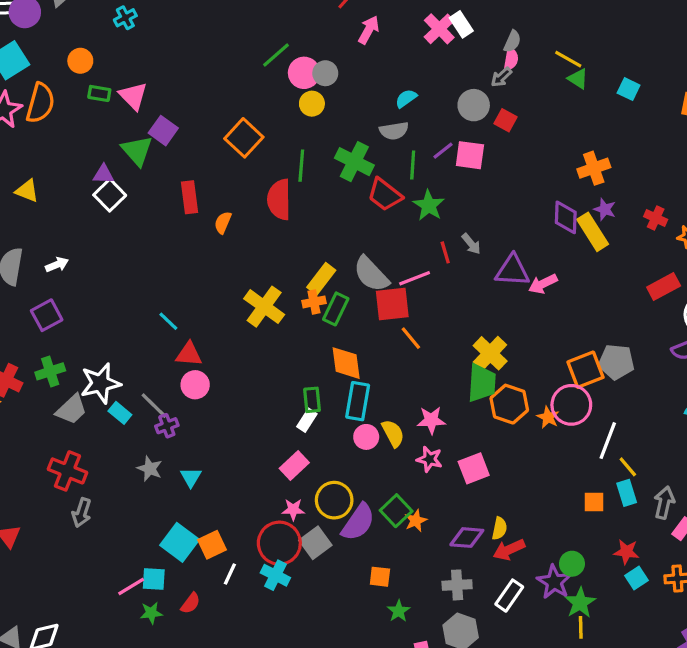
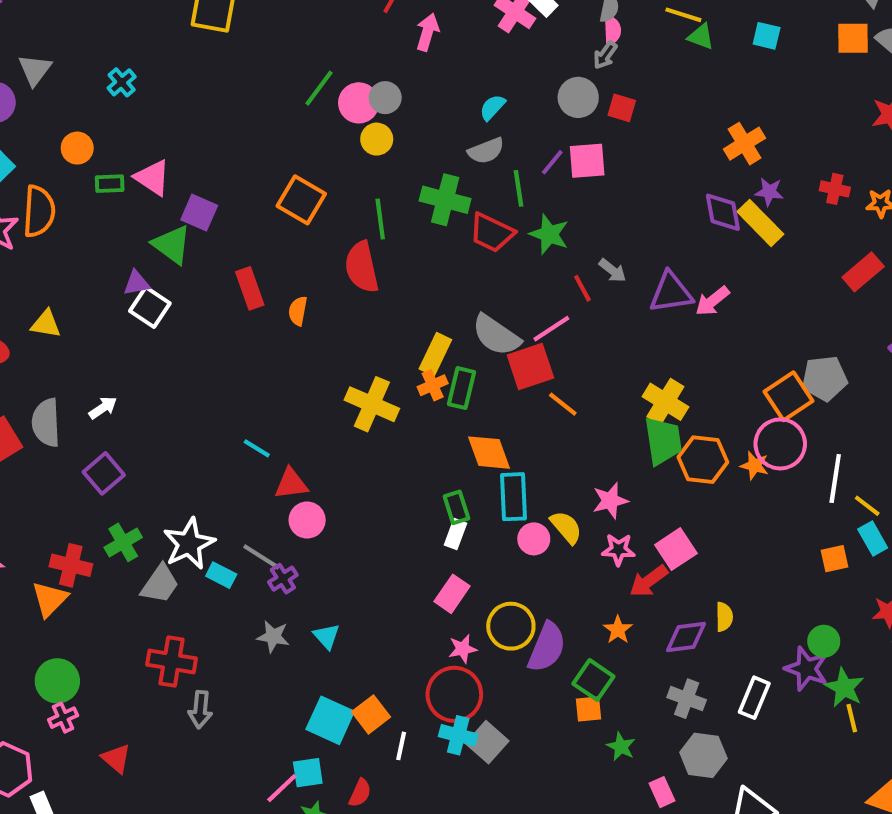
green square: (396, 511) -> (593, 680), moved
gray square: (315, 543) -> (487, 742), moved
red arrow: (509, 550) -> (649, 581), moved
gray cross: (457, 585) -> (687, 699), turned 36

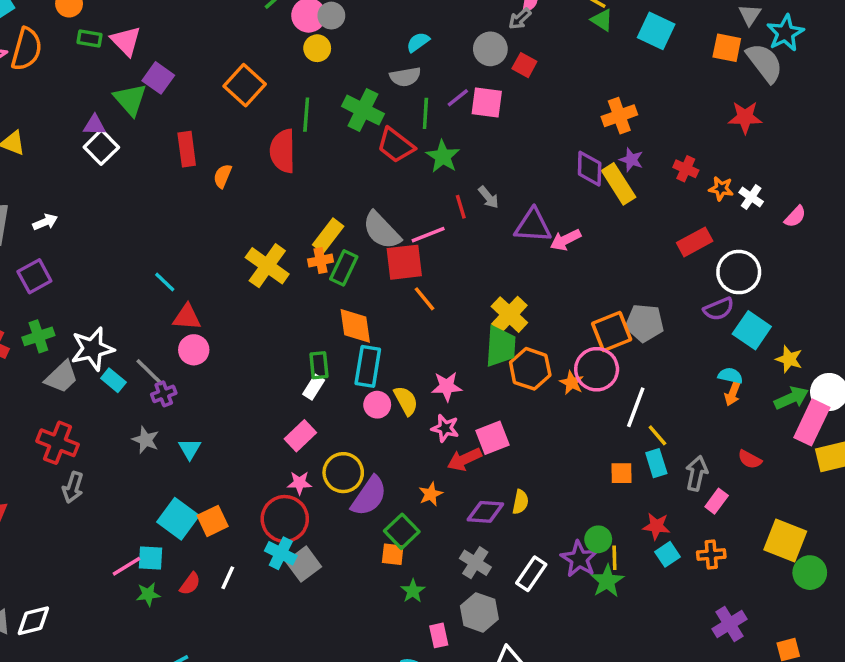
cyan square: (767, 36) -> (656, 31), size x1.5
yellow line: (852, 718) -> (614, 558), moved
white line: (401, 746) -> (228, 578), moved

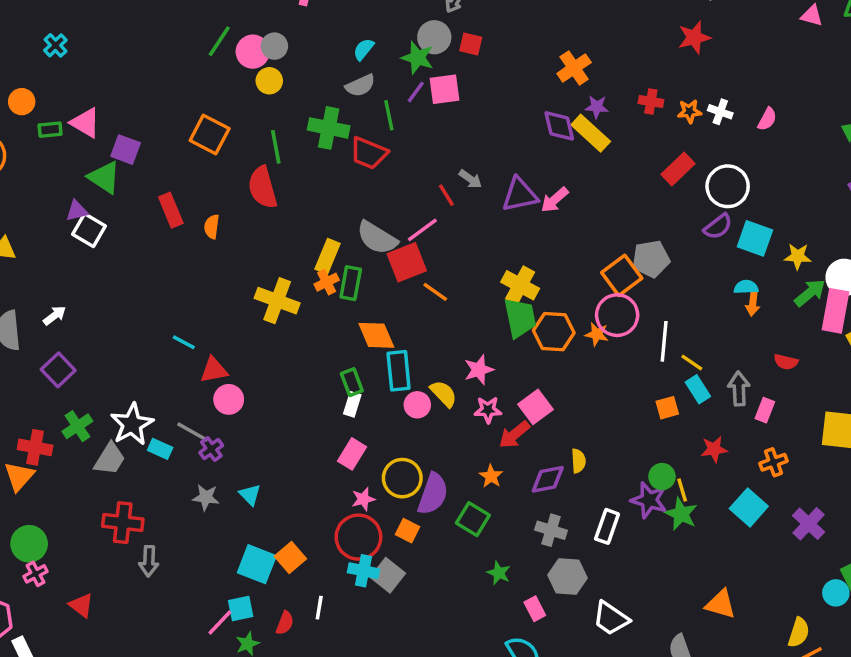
green star: (443, 157) -> (417, 58), moved
orange square: (393, 554) -> (407, 531), moved, turned 35
cyan square: (667, 554) -> (749, 507), moved, size x1.5

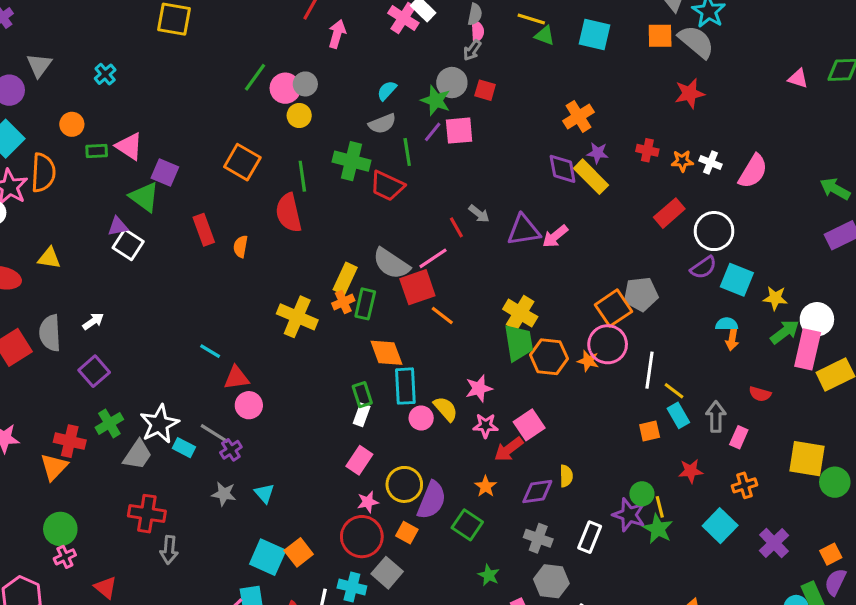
pink semicircle: (767, 119) -> (753, 171), size x1.6
cyan cross: (363, 571) -> (352, 587), moved

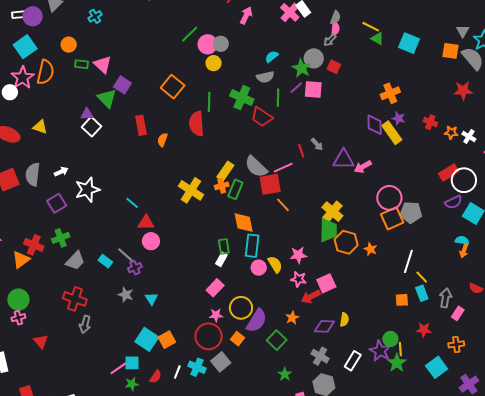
red rectangle: (669, 213) -> (449, 172), moved
pink circle: (608, 344) -> (389, 198), moved
white star: (159, 424) -> (87, 190), moved

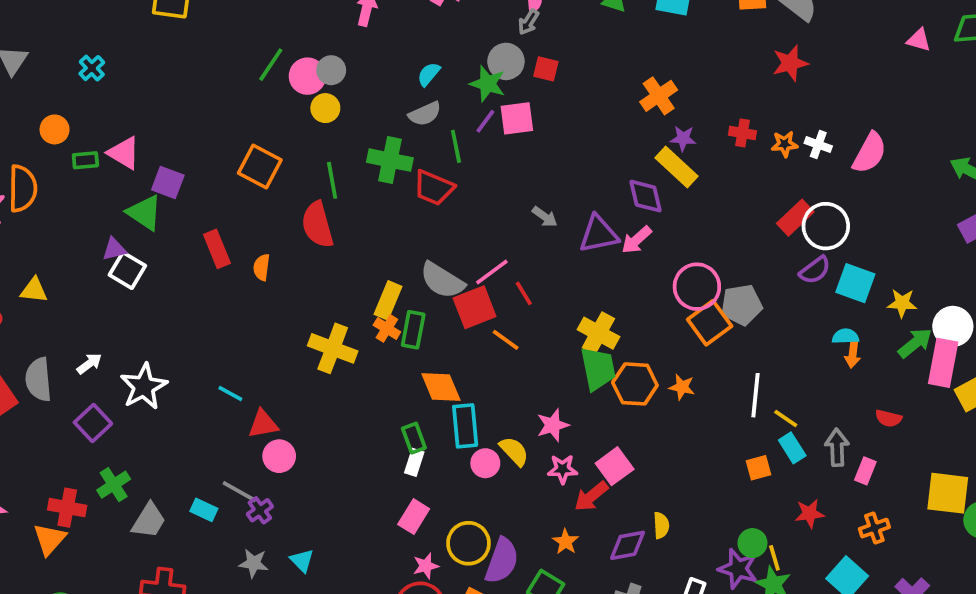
purple diamond: (375, 125) -> (646, 196), moved
red line: (301, 151) -> (524, 293), moved
orange cross: (222, 186) -> (387, 328), turned -32

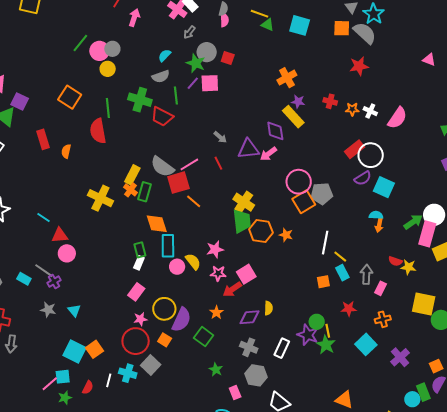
gray arrow: (528, 22) -> (189, 32), moved
red line: (524, 293) -> (218, 163), moved
yellow star: (902, 303) -> (408, 267), moved

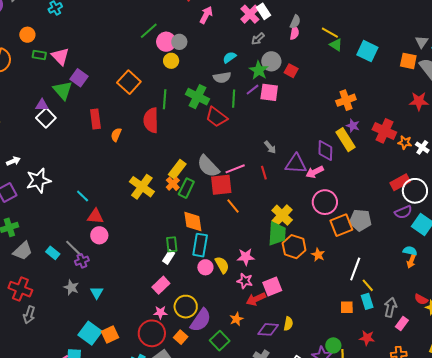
red cross: (330, 101) -> (384, 131), size x1.6
pink circle: (299, 182) -> (325, 202), moved

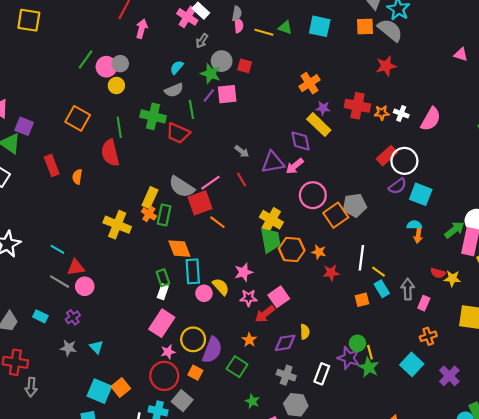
yellow line: (330, 33) -> (264, 32), moved
gray line: (74, 248) -> (60, 282), moved
pink rectangle: (161, 285) -> (162, 323), size x1.4
red star: (367, 338) -> (331, 273), moved

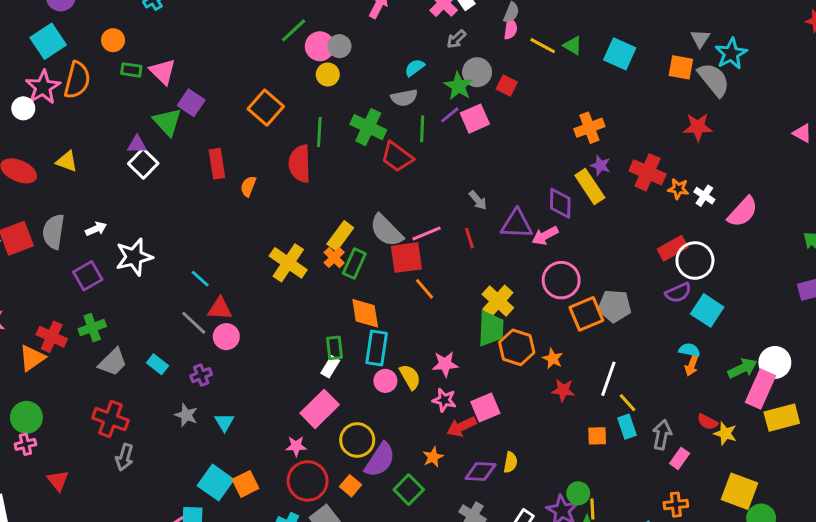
pink square: (227, 94) -> (475, 119), turned -30
pink star: (168, 352) -> (296, 446), moved

